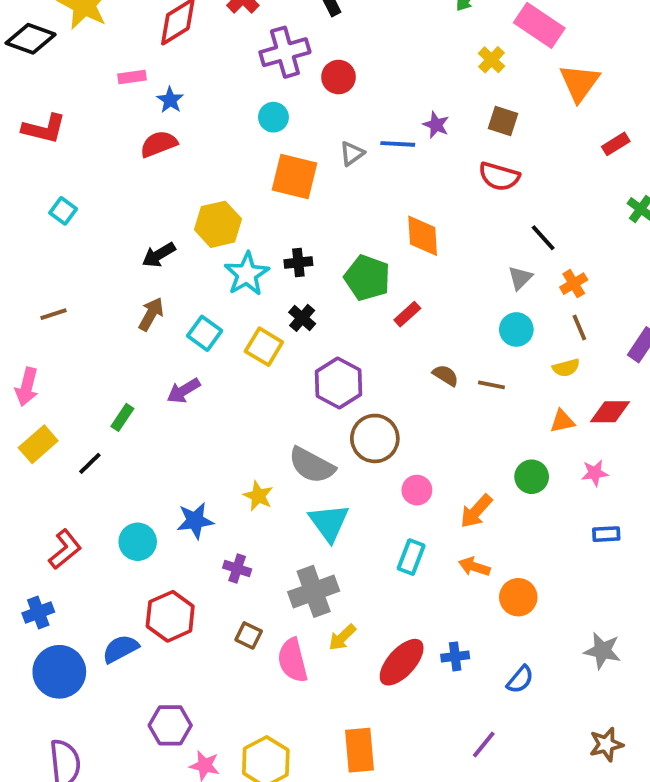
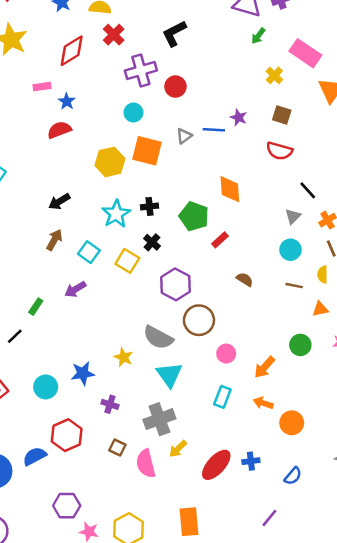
yellow hexagon: (218, 224) -> (110, 162), moved
yellow semicircle: (566, 368) -> (323, 274), turned 105
brown line: (491, 385) -> (294, 286), moved

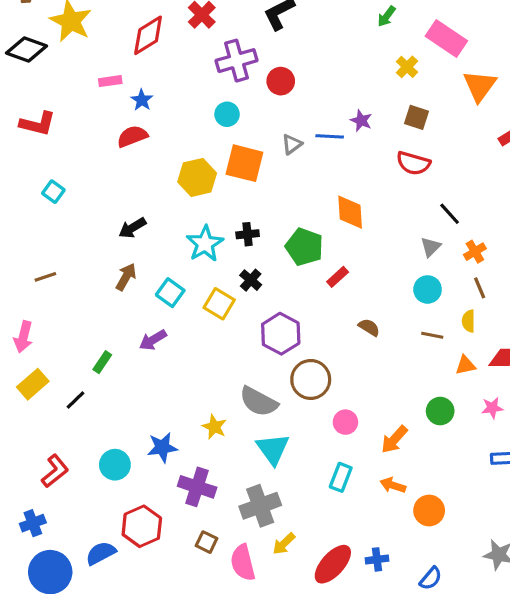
purple cross: (110, 404) -> (197, 487), size x1.6

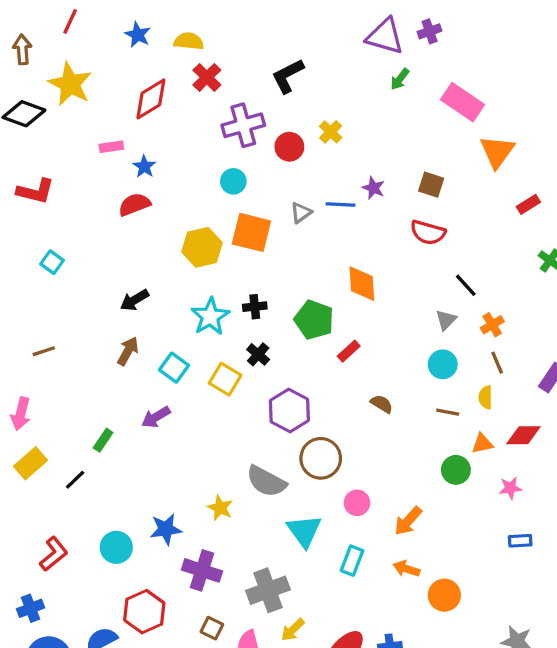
yellow cross: (407, 67) -> (331, 132), moved
green circle: (440, 411) -> (456, 470), moved
cyan triangle: (273, 449) -> (304, 531), moved

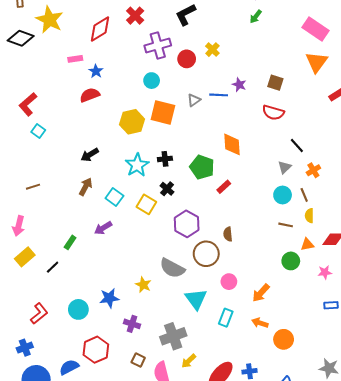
pink rectangle: (462, 102) -> (316, 29), moved
red L-shape: (35, 191) -> (28, 104), moved, turned 125
brown line: (497, 363) -> (304, 195), moved
brown semicircle: (382, 404) -> (228, 234), moved, turned -128
purple cross: (202, 570) -> (132, 324), size x0.7

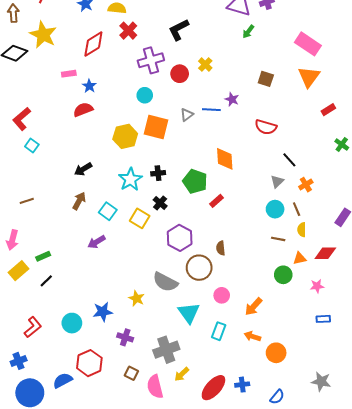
brown square: (275, 83) -> (266, 79), moved
green rectangle: (70, 242) -> (43, 256), moved, turned 32

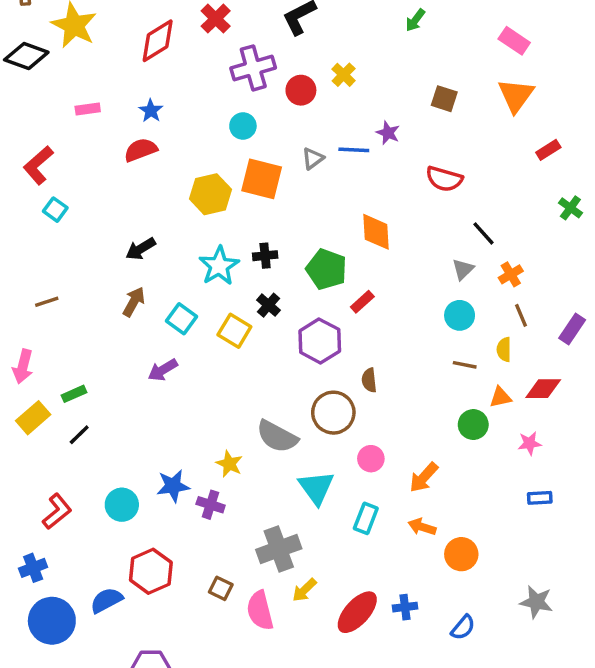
pink rectangle: (308, 44) -> (514, 41), size x0.7
pink rectangle: (69, 74) -> (88, 109), moved
brown line: (297, 209) -> (521, 315), moved
purple hexagon: (180, 238) -> (320, 341), moved
purple cross: (125, 337) -> (211, 505), moved

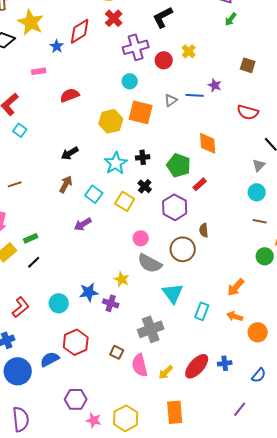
blue star: (151, 111) -> (57, 46), moved
pink circle: (371, 459) -> (141, 238), moved
yellow arrow: (304, 590) -> (166, 372), moved

